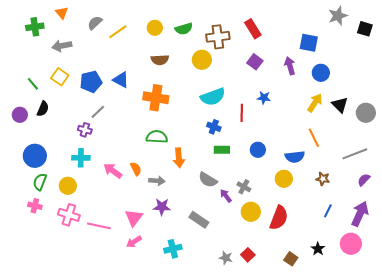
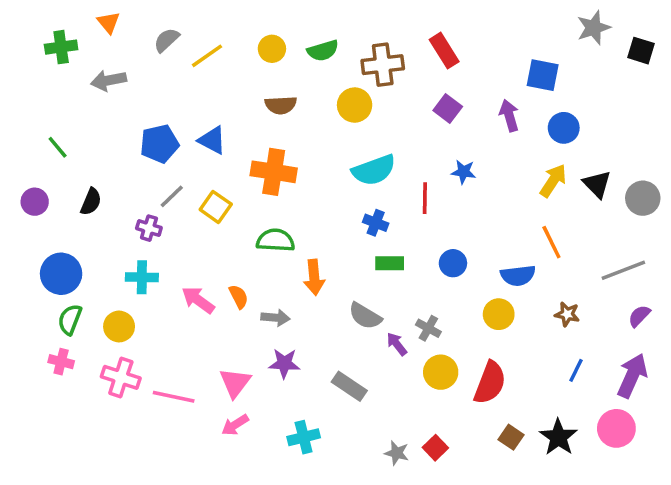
yellow square: (60, 77) -> (216, 207), moved
black semicircle: (43, 109) -> (91, 202), moved
black star: (318, 249) -> (558, 437), size x1.5
brown square: (291, 259) -> (511, 437), moved

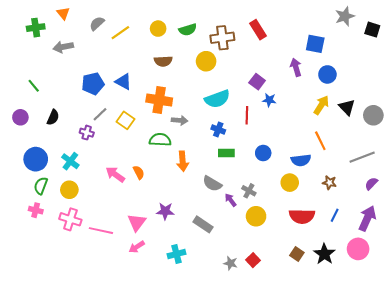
purple square: (448, 109) -> (257, 82), moved
cyan cross: (142, 277) -> (70, 161), moved, turned 36
gray arrow: (275, 318) -> (180, 120), moved
red semicircle: (490, 383) -> (302, 216), moved, turned 70

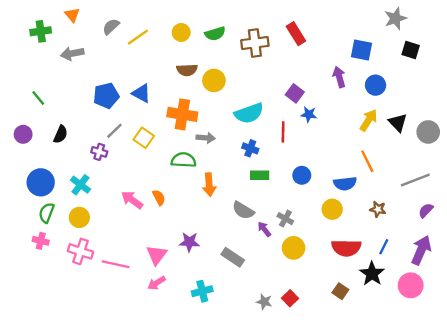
black square: (372, 30) -> (411, 50), moved
yellow circle: (206, 61) -> (214, 80), moved
black star: (324, 254) -> (372, 274), moved

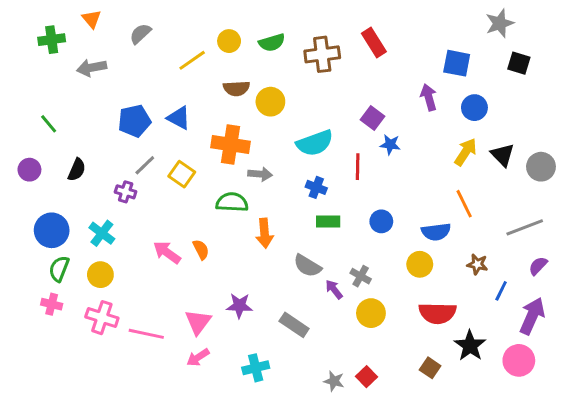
yellow line: (138, 37) -> (192, 60), moved
blue line: (384, 247) -> (501, 291), moved

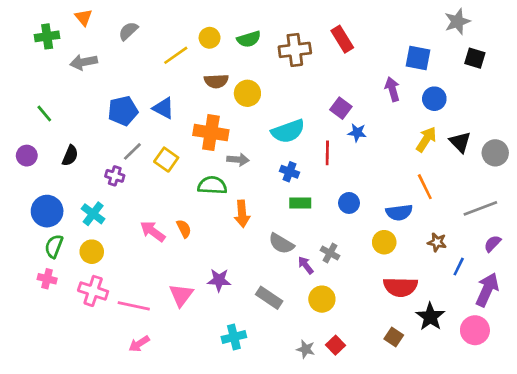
yellow circle: (371, 313) -> (322, 299), moved
pink arrow: (198, 357) -> (139, 344), moved

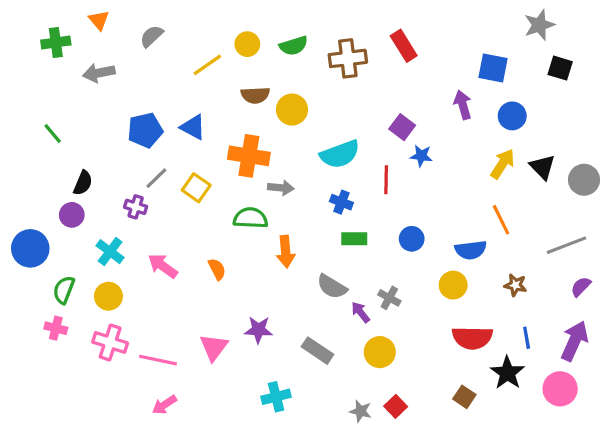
purple circle: (27, 156) -> (72, 215), moved
blue circle: (47, 211) -> (30, 248), moved
pink arrow: (153, 231) -> (163, 266), moved
blue line: (459, 267) -> (527, 338), moved, turned -36

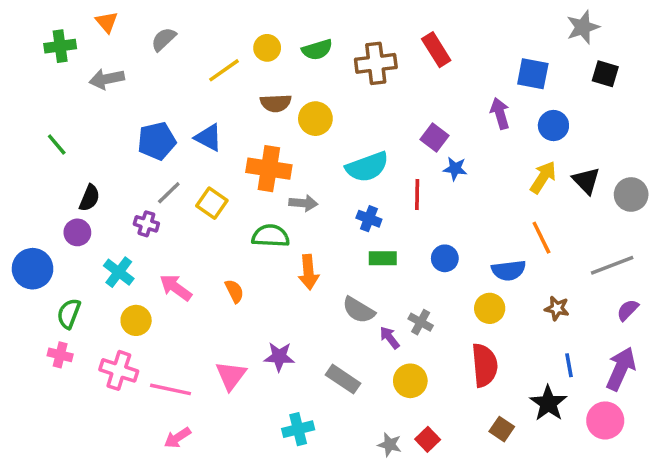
yellow circle: (108, 296) -> (136, 320), moved
red semicircle: (472, 338) -> (484, 365), moved, turned -96

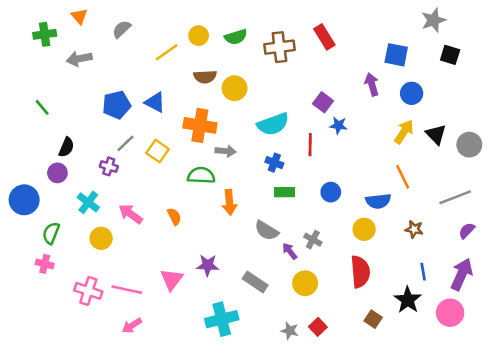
pink cross: (119, 370) -> (88, 291), moved
cyan cross: (298, 429) -> (222, 319), size x1.4

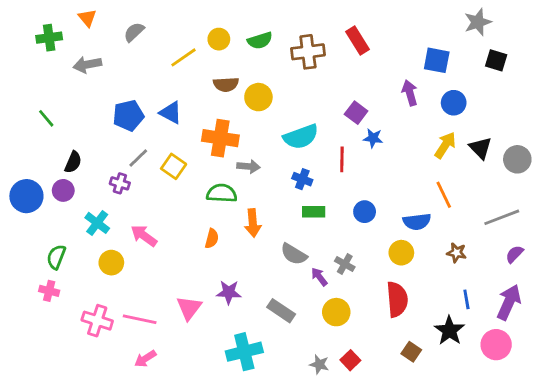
blue circle: (24, 200) -> (26, 196), moved
orange semicircle: (174, 216) -> (212, 239), moved, turned 42

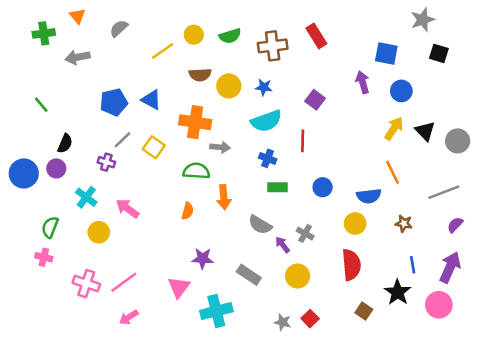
blue star: (373, 138) -> (264, 87), moved
pink triangle: (189, 308) -> (179, 287), moved
pink line: (140, 319) -> (124, 282), turned -48

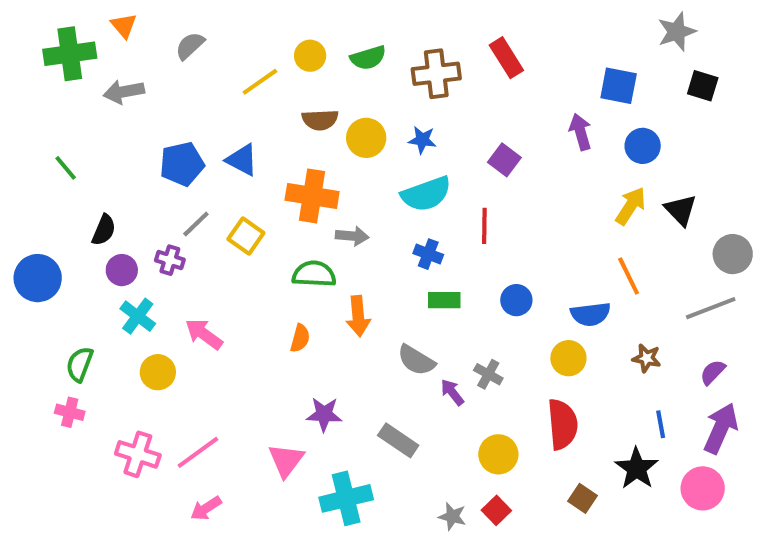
green cross: (44, 33) -> (70, 54), size x1.4
gray circle: (458, 141) -> (733, 254), moved
purple circle: (56, 168) -> (122, 270), moved
purple semicircle: (455, 225) -> (713, 372), moved
yellow circle: (298, 276) -> (498, 454), moved

